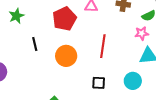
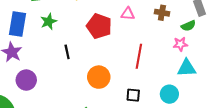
red pentagon: (64, 19) -> (99, 26), turned -30
orange circle: (66, 56) -> (99, 77), moved

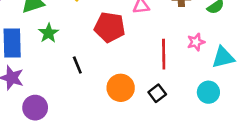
pink star: (180, 44) -> (196, 42), moved
black square: (133, 95) -> (157, 93), moved, turned -32

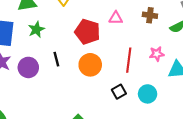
orange circle: (121, 88) -> (90, 65), moved
cyan circle: (208, 92) -> (148, 94), moved
purple circle: (35, 108) -> (28, 67), moved

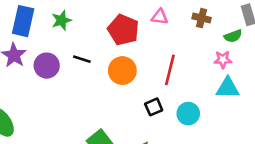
pink star: (157, 54) -> (223, 60), moved
black line: (56, 59) -> (82, 59), turned -64

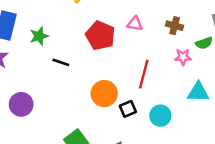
green star: (61, 20) -> (39, 36), moved
pink star: (223, 60) -> (183, 57), moved
purple circle: (47, 66) -> (21, 104), moved
orange circle: (122, 71) -> (104, 94), moved

